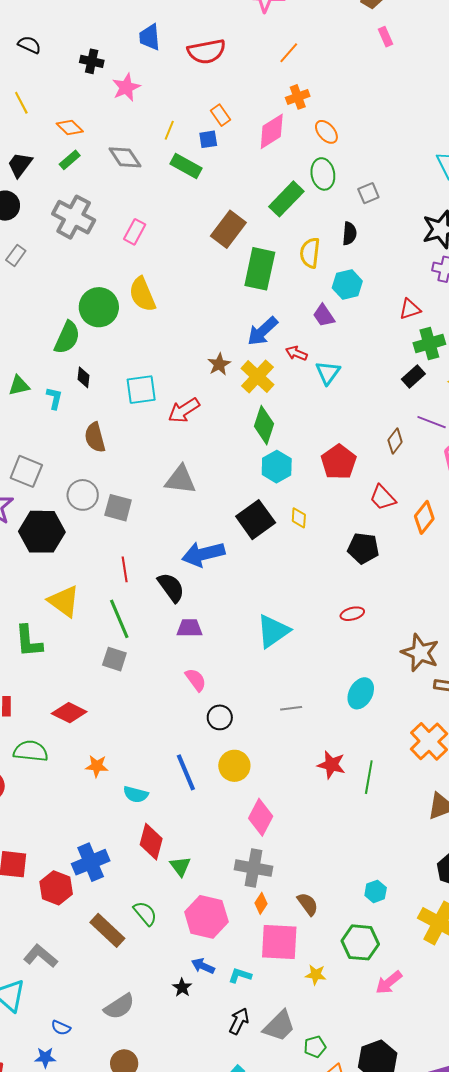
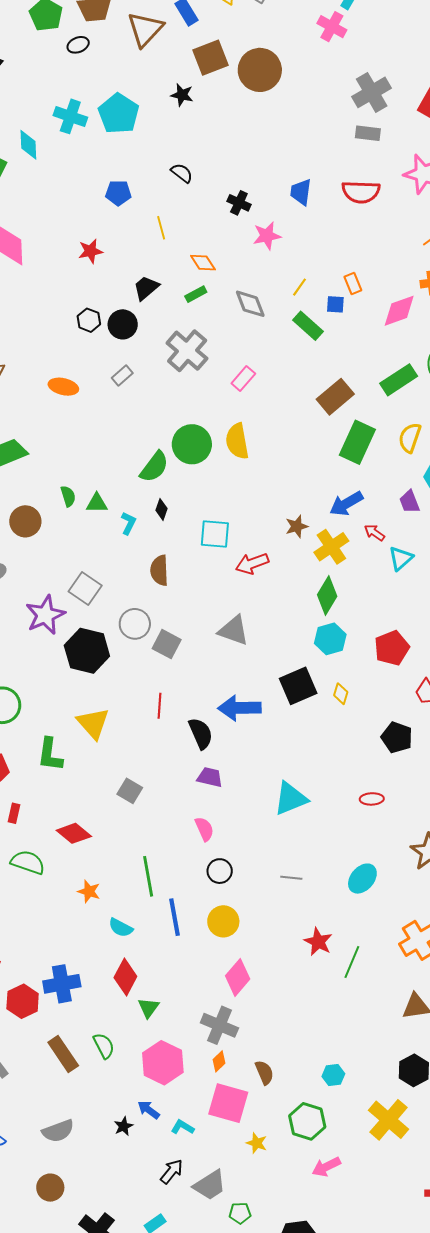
red semicircle: (207, 51) -> (361, 192), moved
green line: (119, 619) -> (148, 876), moved

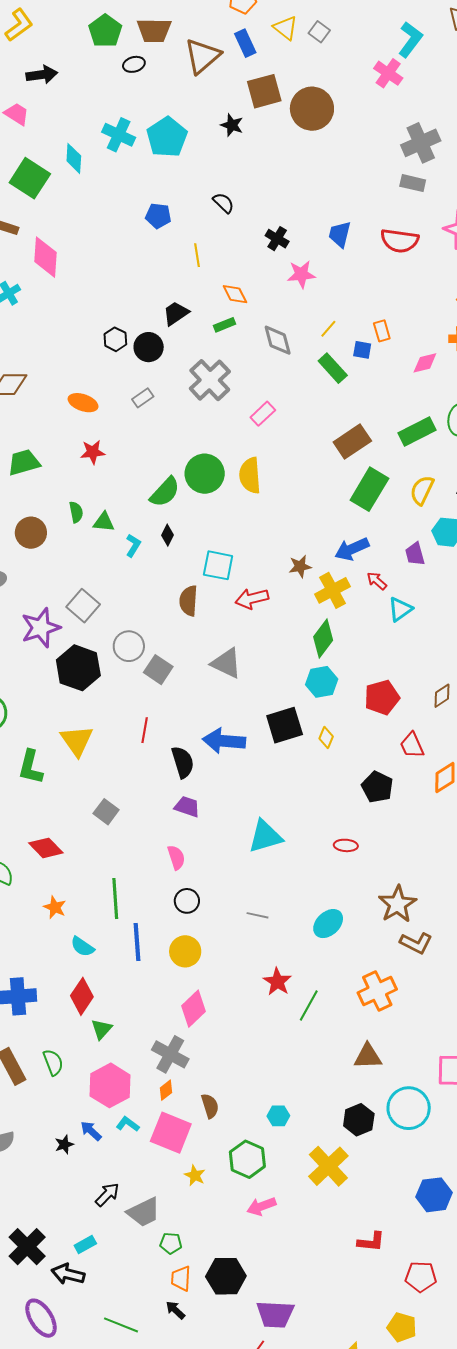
red star: (90, 251) -> (93, 452), moved
pink diamond: (399, 311) -> (425, 363), size x0.7
brown semicircle: (159, 570) -> (189, 601), moved
cyan L-shape: (183, 1127) -> (128, 1124), moved

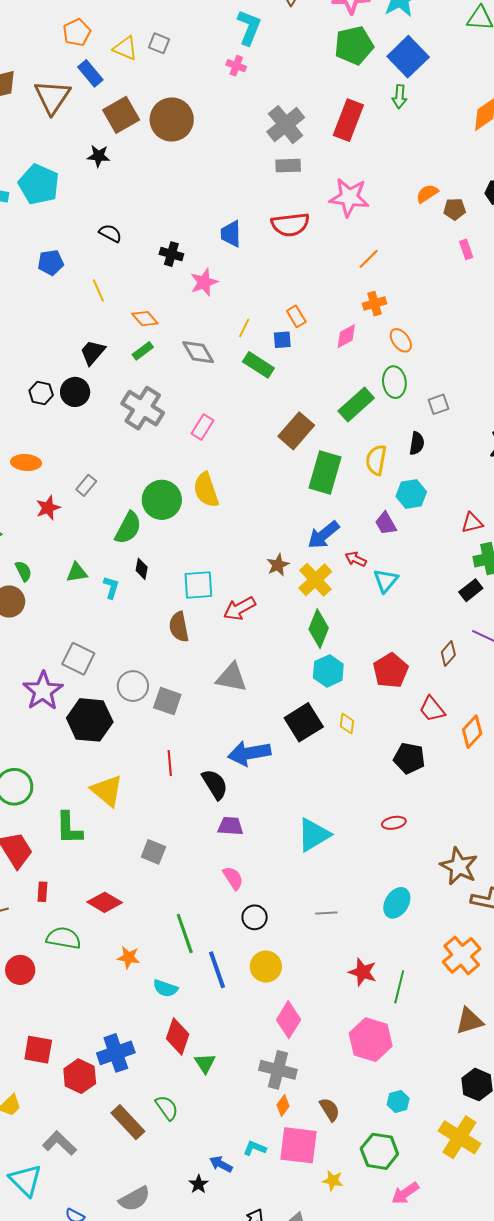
pink cross: (388, 73) -> (236, 66), size x0.7
gray rectangle: (143, 398) -> (86, 485), moved
green semicircle: (76, 512) -> (23, 571), moved
pink hexagon: (110, 1085) -> (371, 1040), moved

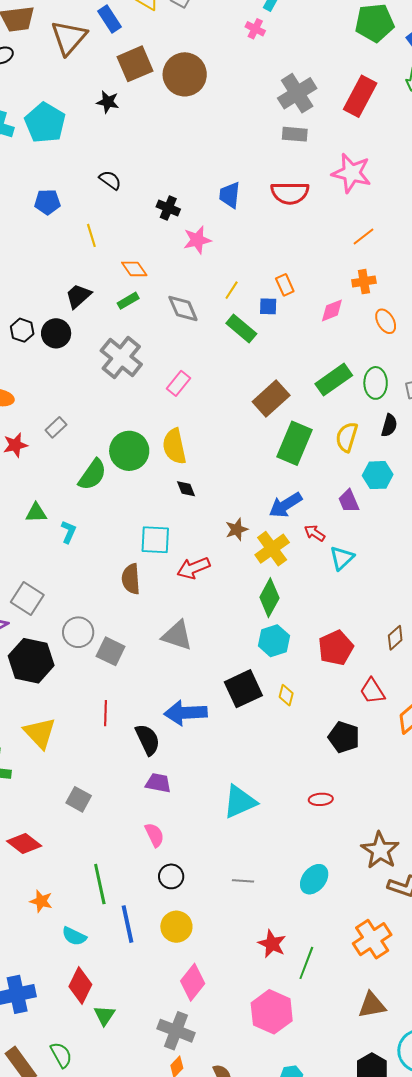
green ellipse: (394, 382) -> (376, 383), moved
black diamond: (142, 569) -> (186, 489), moved, turned -40

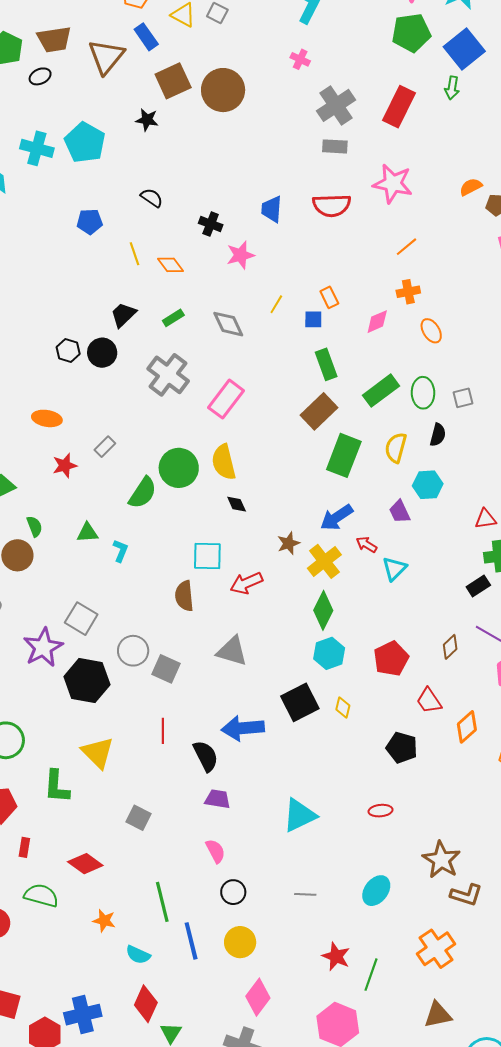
pink cross: (255, 29) -> (300, 59), moved
orange diamond: (134, 269) -> (170, 265), moved
green rectangle: (241, 328) -> (326, 364), moved, turned 32
pink rectangle: (178, 383) -> (226, 399), size x1.5

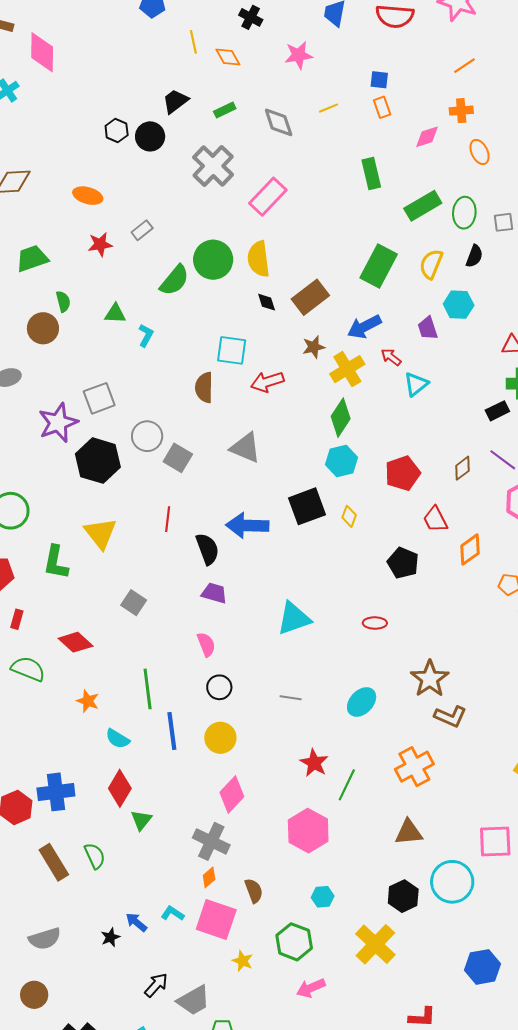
black cross: (211, 224) -> (251, 17), moved
yellow line: (276, 304) -> (329, 108), turned 30
blue square: (313, 319) -> (379, 80), moved
brown rectangle: (319, 411) -> (310, 297), moved
gray square: (81, 619) -> (99, 398), turned 32

